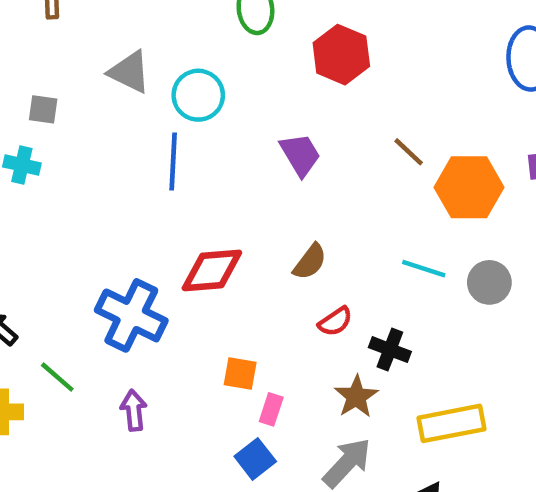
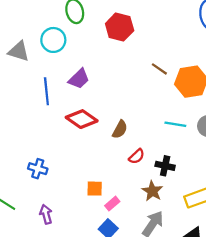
cyan circle: (198, 95) -> (53, 40), moved
purple trapezoid: (300, 155) -> (79, 79), moved, turned 85
red diamond: (212, 270) -> (82, 119), moved, turned 48
blue cross: (131, 315) -> (38, 169), size x0.6
pink rectangle: (271, 409) -> (112, 204), turned 40

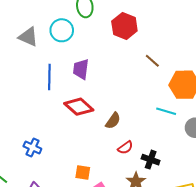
brown line: (159, 69) -> (152, 61), moved
purple trapezoid: (79, 79) -> (81, 69), turned 135
cyan line: (175, 124) -> (166, 111), moved

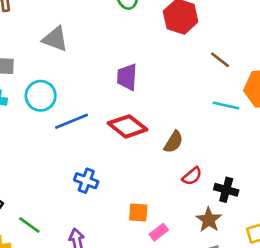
cyan circle: (62, 30) -> (41, 96), moved
blue line: (49, 77) -> (72, 121), moved, turned 70
cyan line: (166, 111) -> (226, 106), moved
blue cross: (32, 148) -> (86, 181), moved

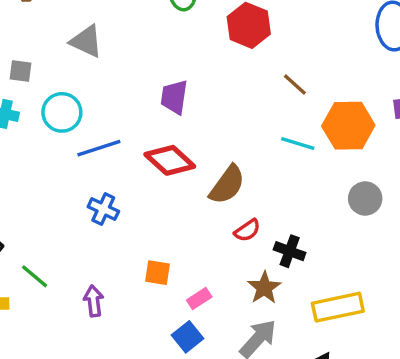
brown semicircle: (174, 142) -> (227, 185), size x1.4
blue cross: (86, 181) -> (103, 209), moved
orange square: (138, 213) -> (158, 273), moved

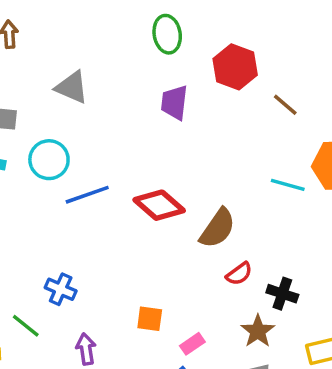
brown line: (295, 84) -> (285, 105), moved
purple trapezoid: (174, 97) -> (174, 103), moved
blue cross: (103, 209) -> (61, 289), moved

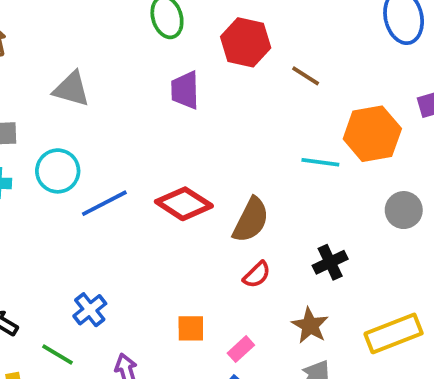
red semicircle: (239, 274) -> (257, 275), moved
blue cross: (61, 289) -> (90, 310), turned 36
black cross: (282, 294) -> (330, 262), moved, turned -36

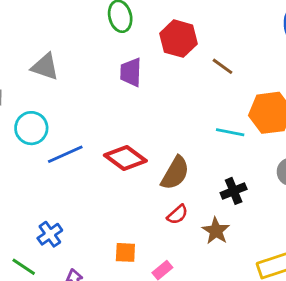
black cross: (330, 262) -> (234, 191), moved
brown star: (310, 325) -> (216, 231), moved

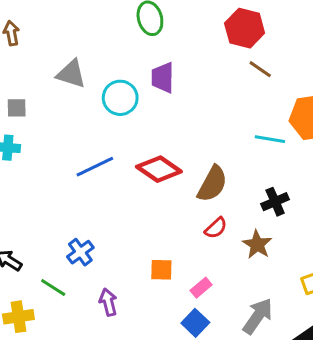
red hexagon: (179, 39) -> (245, 28), moved
cyan circle: (31, 128) -> (120, 98), moved

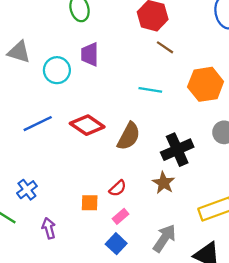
cyan line: (270, 139) -> (150, 90), moved
black cross: (275, 202) -> (177, 150), size x1.5
red semicircle: (216, 228) -> (118, 188), moved

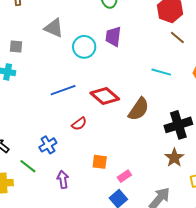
brown star: (164, 183) -> (174, 158), moved
red semicircle: (118, 188) -> (79, 124), moved

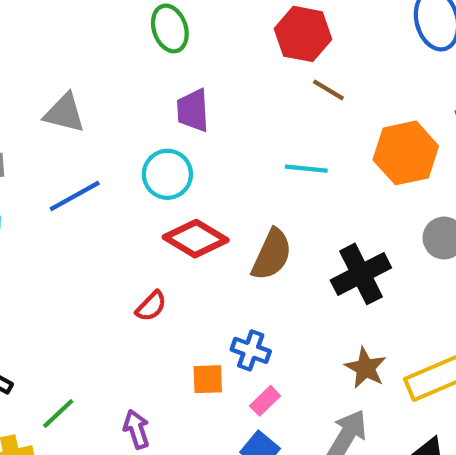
cyan circle: (84, 47) -> (167, 174), moved
blue line: (63, 90) -> (75, 196), moved
blue cross: (48, 145) -> (251, 350), moved, turned -30
brown star: (174, 158) -> (366, 368), moved
green line: (28, 166) -> (58, 413), turned -72

